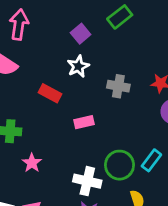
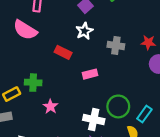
cyan rectangle: (151, 160) -> (144, 114), moved

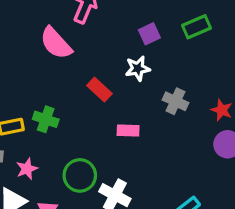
green circle: (118, 106) -> (80, 175), moved
pink star: (50, 107) -> (27, 169), moved

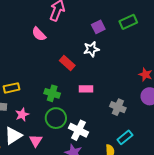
pink semicircle: (56, 43) -> (39, 34), size x0.7
gray cross: (175, 101) -> (118, 107), moved
green cross: (46, 119) -> (52, 93), moved

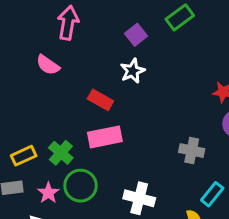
pink rectangle: (86, 89) -> (105, 137), moved, size x1.5
green cross: (52, 93) -> (61, 153), moved, turned 35
green circle: (56, 118) -> (81, 186), moved

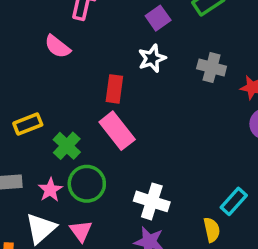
red rectangle: (100, 100) -> (114, 89), turned 65
pink rectangle: (105, 137) -> (117, 131), turned 60
gray cross: (192, 151) -> (212, 67), moved
yellow rectangle: (24, 156) -> (28, 124), moved

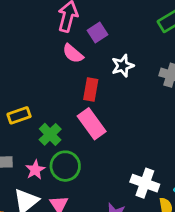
purple square: (158, 18) -> (98, 33), moved
pink semicircle: (58, 47) -> (73, 53), moved
white cross: (152, 201) -> (145, 183), moved

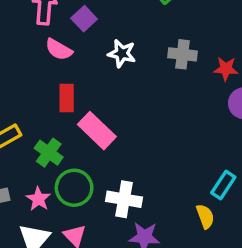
white star: (123, 66) -> (122, 53), turned -30
red rectangle: (91, 89) -> (67, 98), moved
white cross: (145, 183) -> (124, 199), moved

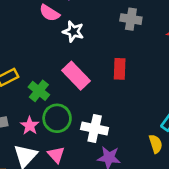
white star: (122, 53) -> (73, 32), moved
gray cross: (183, 54) -> (131, 19), moved
red rectangle: (67, 98) -> (120, 69), moved

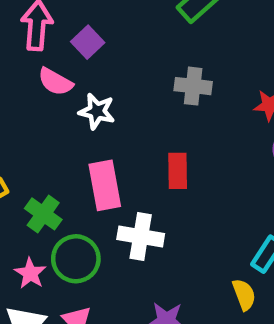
pink rectangle: (76, 76) -> (105, 185), turned 36
white cross: (95, 128) -> (141, 236), moved

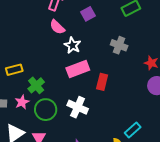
purple square: (88, 42) -> (88, 14), moved
pink rectangle: (105, 185) -> (78, 69), moved, turned 65
pink star: (30, 273) -> (22, 102), moved

